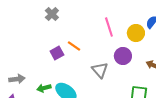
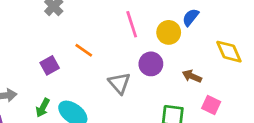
purple square: (57, 53) -> (50, 65), moved
green arrow: (44, 88) -> (43, 108), turned -48

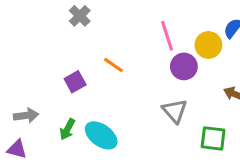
purple circle: (151, 64) -> (184, 66), moved
gray triangle: (119, 83) -> (175, 111), moved

